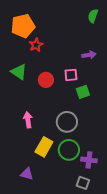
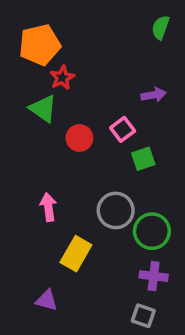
green triangle: (19, 72) -> (43, 109), moved
pink square: (71, 75) -> (123, 129), turned -32
green circle: (69, 150) -> (152, 231), moved

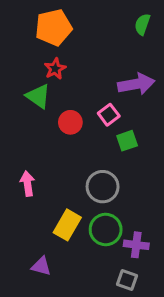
orange pentagon: (40, 45) -> (54, 27), moved
purple arrow: (154, 95) -> (136, 84), size x1.6
pink arrow: (48, 207) -> (28, 184), moved
green circle: (152, 231) -> (106, 230), moved

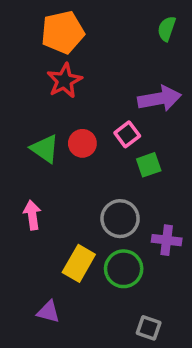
red star: (55, 69) -> (64, 81), size x1.4
green triangle: (38, 96) -> (45, 149), moved
purple cross: (136, 245) -> (167, 240), moved

